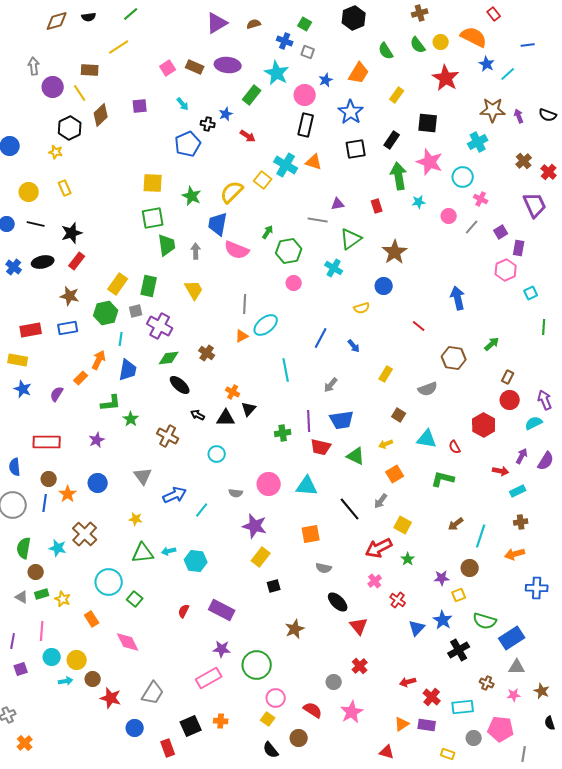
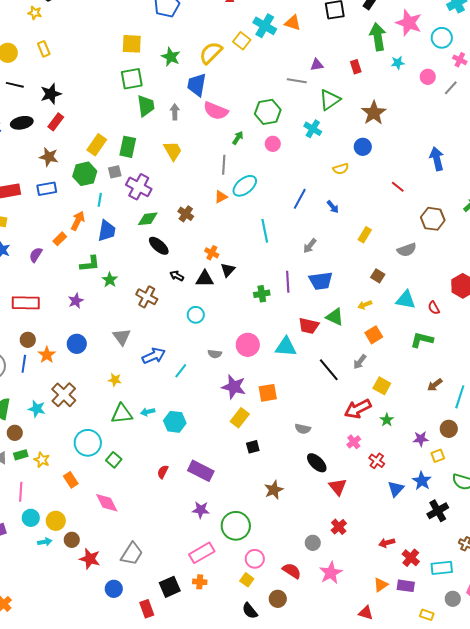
green arrow: (268, 232) -> (238, 138), moved
red trapezoid: (321, 447) -> (309, 326), moved
orange square: (311, 534) -> (268, 393), moved
pink rectangle: (209, 678) -> (202, 553), moved

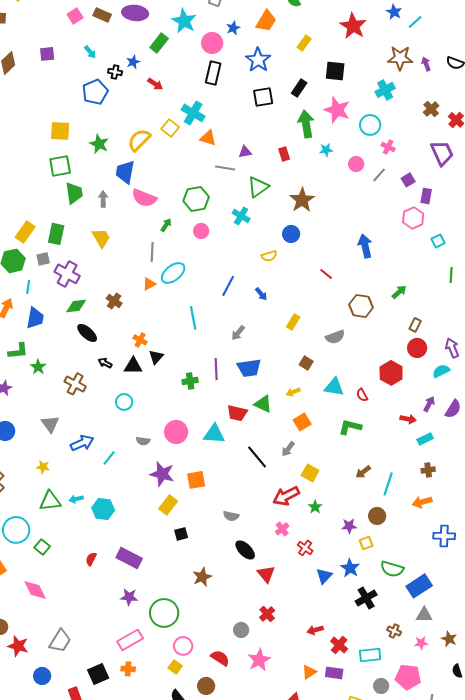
orange triangle: (293, 23) -> (208, 138), moved

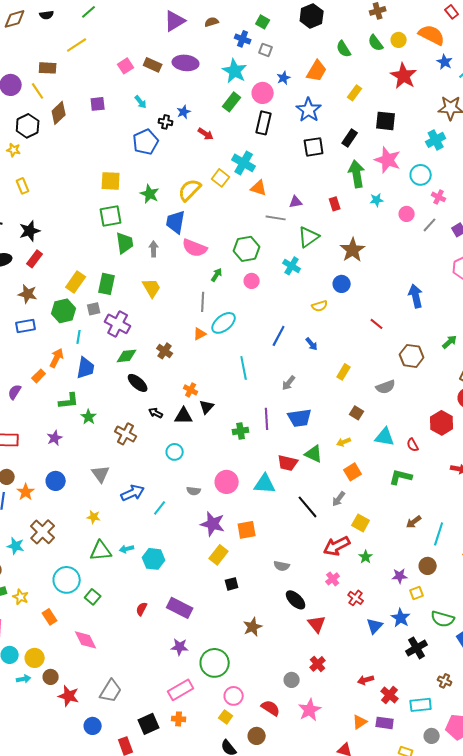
green rectangle: (159, 43) -> (232, 102), moved

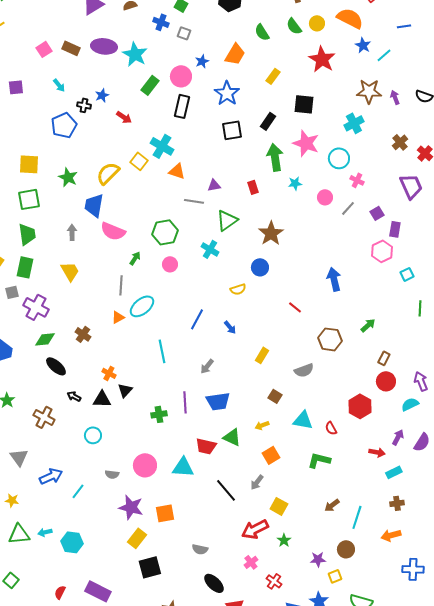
cyan star: (235, 71) -> (135, 54), moved
green trapezoid: (125, 243) -> (27, 234), moved
black square: (232, 584) -> (150, 567), size x1.6

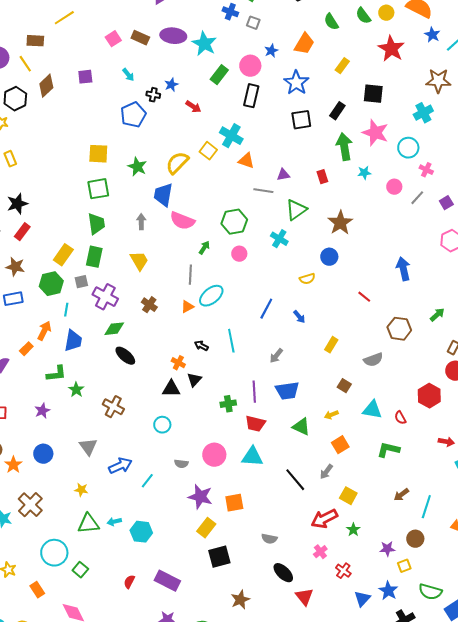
brown cross: (83, 334) -> (149, 305), moved
black arrow: (74, 396) -> (201, 346), moved
red trapezoid: (206, 446) -> (255, 424), moved

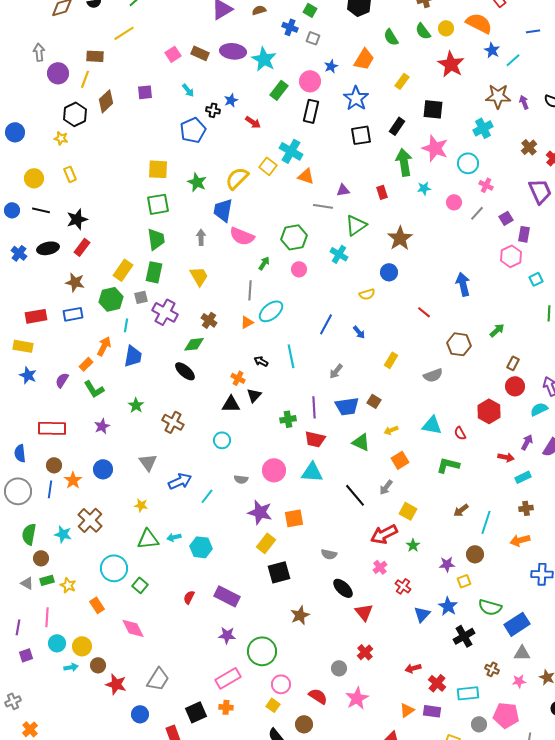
yellow line: (25, 64) -> (85, 79), turned 54
green diamond: (114, 329) -> (194, 344), moved
green L-shape: (56, 374) -> (94, 389), moved, turned 65
brown square: (344, 386) -> (374, 401), moved

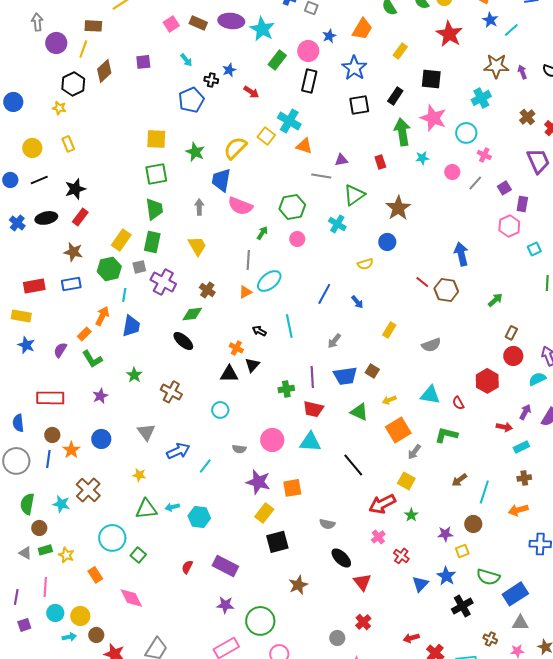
black line: (41, 210) -> (39, 180), turned -36
brown hexagon: (459, 344) -> (446, 290), moved
orange square: (400, 460) -> (398, 430), size x1.4
gray arrow: (386, 487) -> (414, 452), moved

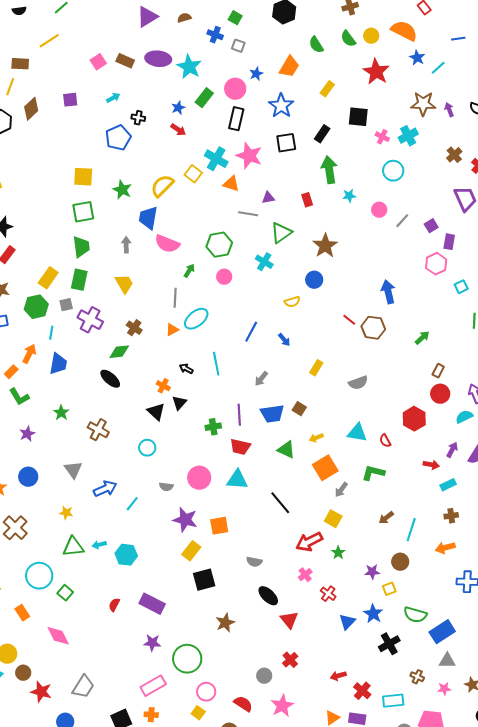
cyan arrow: (186, 60) -> (113, 98), turned -80
blue star: (229, 70) -> (178, 108), moved
pink star: (433, 118) -> (249, 156), moved
pink cross: (484, 155) -> (382, 137), moved
black triangle: (229, 374) -> (156, 412), turned 42

